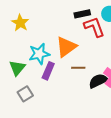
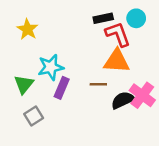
orange triangle: (66, 47) -> (117, 61), moved, turned 40

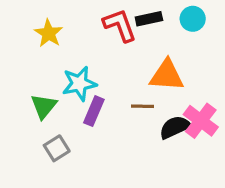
red L-shape: (118, 34) -> (120, 25), moved

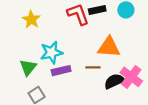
purple rectangle: (94, 111) -> (61, 71), turned 54

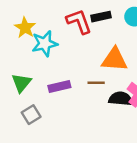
cyan star: (51, 52) -> (45, 44), moved
black semicircle: (114, 81) -> (121, 99), turned 30

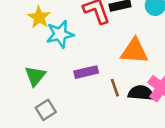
brown line: (96, 83) -> (115, 88), moved, turned 70
purple rectangle: (59, 86) -> (86, 72), moved

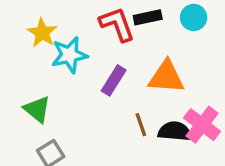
purple rectangle: (86, 72) -> (114, 80), moved, turned -45
green triangle: (35, 76) -> (37, 109), turned -30

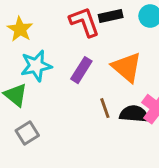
cyan star: (69, 55) -> (36, 66), moved
orange triangle: (166, 77) -> (127, 67), turned 36

